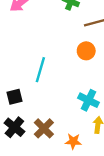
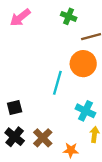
orange circle: (86, 51) -> (83, 64), size x1.5
cyan line: (40, 70) -> (57, 83), moved

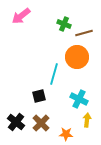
green cross: (69, 16) -> (64, 24), moved
black square: (15, 107) -> (39, 96), moved

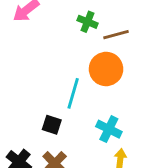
black square: (39, 96) -> (52, 125), turned 32

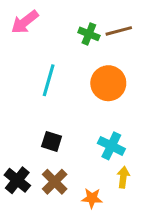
brown line: (116, 35) -> (119, 31), moved
cyan line: (73, 93) -> (49, 80), moved

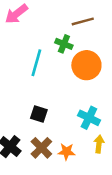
brown line: (119, 31) -> (83, 21), moved
green cross: (89, 34) -> (64, 44), moved
orange star: (92, 198) -> (66, 152), moved

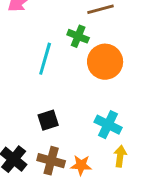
black square: (39, 114) -> (48, 120), turned -36
brown cross: (41, 148) -> (51, 161), turned -30

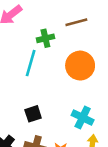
green cross: (78, 36) -> (45, 38), moved, turned -35

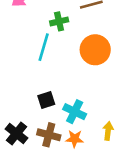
cyan cross: (83, 118) -> (75, 112), moved

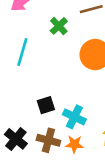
green cross: (59, 21) -> (59, 26), turned -30
cyan line: (44, 47) -> (22, 52), moved

